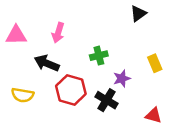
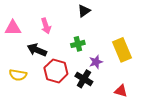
black triangle: (138, 14) -> (84, 11), moved
pink arrow: (58, 33) -> (46, 26), turned -35
yellow rectangle: (155, 63) -> (122, 50), size x1.6

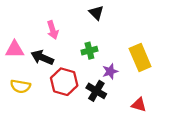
black triangle: (84, 11) -> (96, 13), turned -40
pink triangle: (13, 28) -> (15, 49), moved

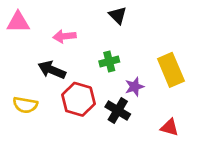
pink arrow: (53, 30) -> (64, 36), turned 102
pink triangle: (15, 49) -> (18, 22), moved

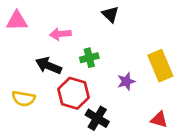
green cross: (109, 61) -> (89, 58), moved
black cross: (118, 111) -> (97, 118), moved

